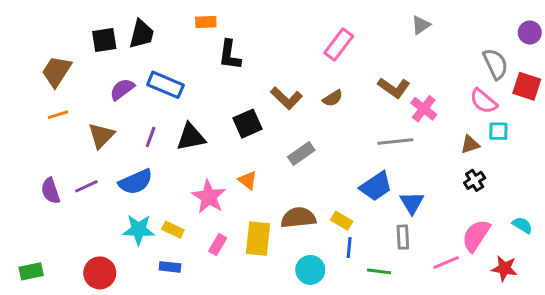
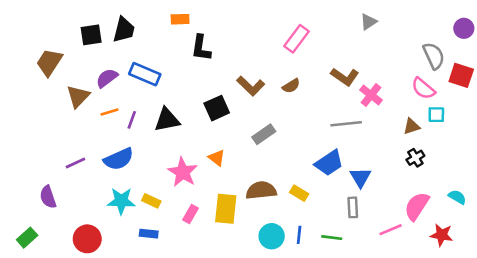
orange line: (58, 115) -> (109, 112), moved
brown triangle: (101, 136) -> (78, 96), moved
purple semicircle: (50, 191) -> (48, 197), moved
blue line: (349, 248) -> (299, 235), moved
green rectangle: (31, 271) -> (27, 238), turned -30

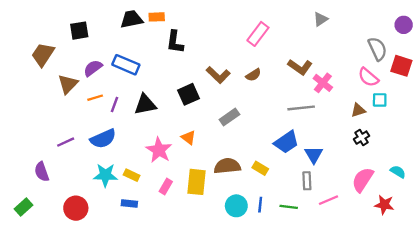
black trapezoid: (124, 30) -> (132, 19), moved, turned -115
pink line: (391, 230) -> (329, 200), moved

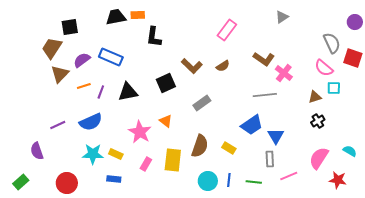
brown trapezoid: (43, 54) -> (52, 48), moved
brown semicircle: (227, 166) -> (200, 146), turned 115

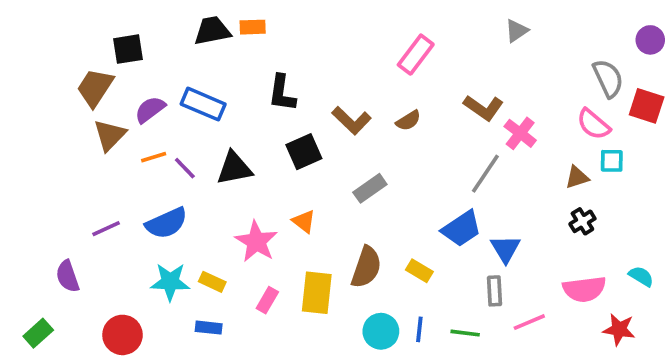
black L-shape: (154, 37) -> (282, 93), moved
purple line: (101, 92) -> (185, 168), turned -64
gray line: (265, 95) -> (485, 174), turned -50
pink semicircle: (319, 158) -> (584, 289), turned -130

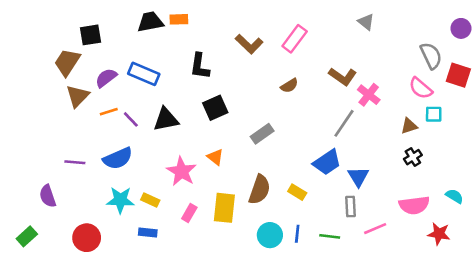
gray triangle: (516, 31) -> (366, 22), turned -48
brown L-shape: (352, 121) -> (249, 44), moved
purple line: (106, 229) -> (75, 162), turned 30

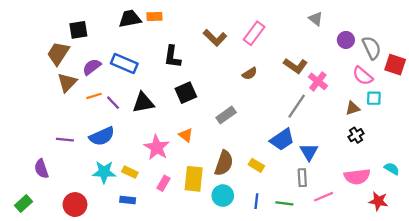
purple circle: (461, 28) -> (346, 40), moved
cyan circle: (270, 235) -> (223, 196), moved

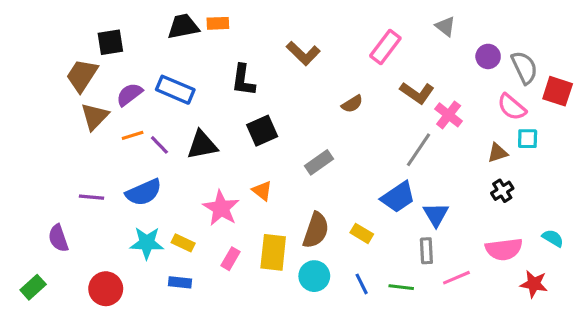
pink rectangle: (254, 33) -> (385, 47), moved
blue line: (256, 201) -> (362, 284), turned -32

